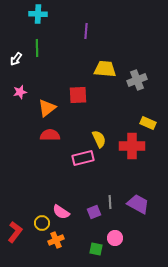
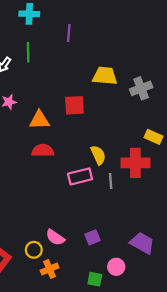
purple line: (86, 31) -> (69, 33), moved
orange triangle: (47, 108) -> (39, 120), turned 36
gray line: (110, 202) -> (111, 181), moved
purple trapezoid: (138, 204) -> (142, 243), moved

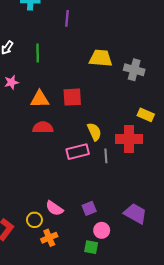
green line: (28, 52) -> (38, 53), moved
gray cross: (141, 88) -> (134, 70), turned 36
red square: (74, 105) -> (72, 97), moved
pink circle: (116, 267) -> (102, 230), moved

